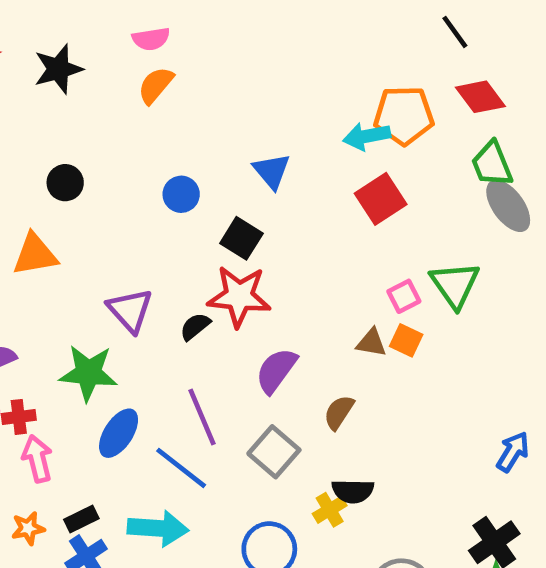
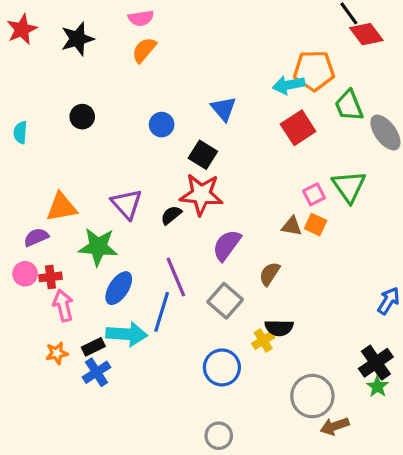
red diamond: (480, 97) -> (366, 34), moved
green trapezoid: (492, 164) -> (349, 106), moved
orange triangle: (35, 255) -> (62, 207), moved
blue line: (181, 468) -> (162, 312), turned 69
cyan arrow: (158, 528) -> (127, 334), moved

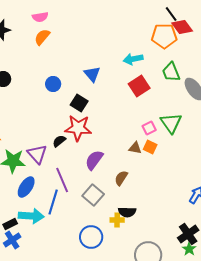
orange pentagon: (314, 71) -> (164, 36), moved
purple triangle: (127, 204) -> (37, 154), moved
yellow cross: (263, 340) -> (117, 220), turned 32

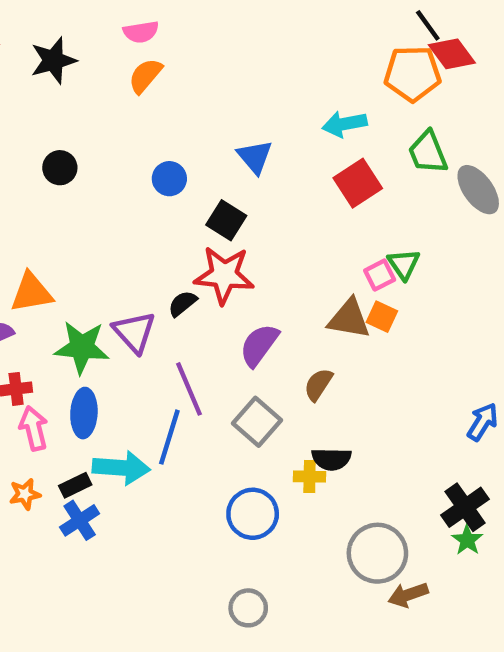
green triangle: (171, 123) -> (404, 264), moved, size x0.7
brown triangle: (135, 148) -> (349, 319), size x1.5
blue ellipse: (26, 187) -> (84, 413), moved, turned -30

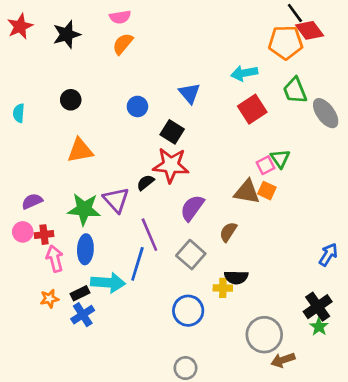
orange triangle: (31, 293) -> (80, 151), moved

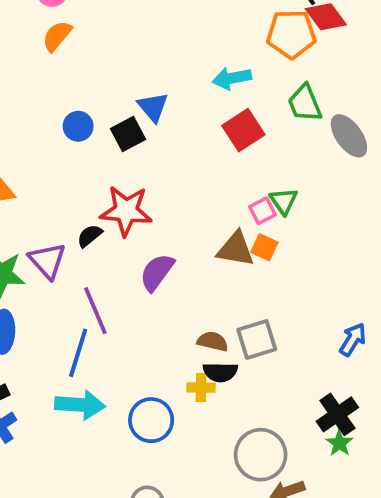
black square: (172, 132) -> (128, 134), moved, turned 30
brown semicircle: (228, 232) -> (213, 341), moved, turned 70
gray square: (191, 255) -> (257, 339), moved, turned 32
cyan arrow: (108, 283) -> (80, 405), moved

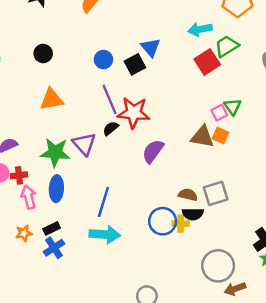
green trapezoid: (305, 103) -> (227, 46), moved, turned 80
purple line: (95, 311) -> (109, 99), moved
blue circle: (151, 420) -> (163, 221), moved

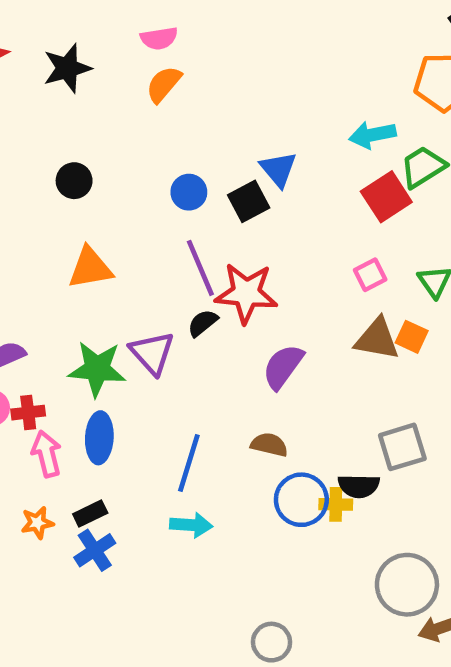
pink square: (219, 113) -> (370, 275), moved
brown semicircle: (188, 195) -> (269, 445), moved
cyan arrow: (105, 234) -> (191, 525), size x0.7

